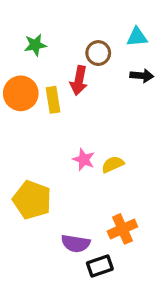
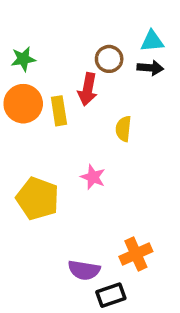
green star: (35, 45) -> (23, 59), moved
black arrow: (142, 76) -> (150, 68), moved
yellow semicircle: (113, 164) -> (123, 129), moved, turned -60
yellow pentagon: (32, 200) -> (38, 199), moved

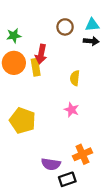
brown circle: (109, 59) -> (65, 27), moved
red arrow: (88, 89) -> (41, 54), moved
pink star: (93, 177) -> (72, 110), moved

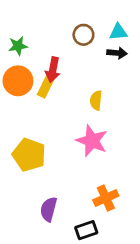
yellow rectangle: (36, 67) -> (46, 86), turned 35
pink star: (72, 110) -> (92, 141), size x1.6
purple semicircle: (51, 164) -> (49, 209), moved, turned 96

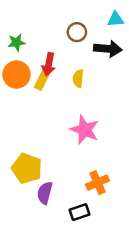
cyan triangle: (118, 32) -> (116, 19), moved
black arrow: (117, 53) -> (108, 49), size x1.5
yellow semicircle: (96, 100) -> (78, 78), moved
yellow pentagon: (29, 155) -> (27, 168), moved

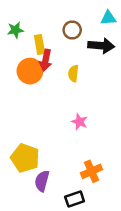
green star: (17, 42) -> (15, 30), moved
orange circle: (17, 75) -> (30, 71), moved
yellow rectangle: (42, 80) -> (40, 44), moved, turned -36
pink star: (85, 130) -> (79, 122), size x0.6

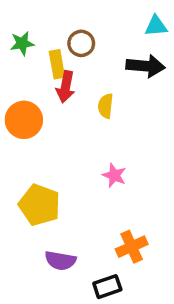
brown circle: (72, 30) -> (81, 43), moved
orange circle: (30, 71) -> (24, 120), moved
yellow pentagon: (25, 158) -> (40, 205), moved
purple semicircle: (42, 181) -> (60, 261), turned -95

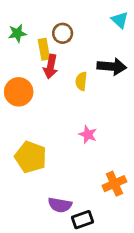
cyan triangle: (156, 26) -> (120, 20), turned 48
black arrow: (145, 66) -> (112, 67), moved
orange cross: (132, 247) -> (114, 184), moved
purple semicircle: (60, 261) -> (60, 205), moved

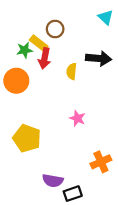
green star: (17, 33) -> (25, 50), moved
yellow rectangle: (44, 49) -> (39, 43), turned -42

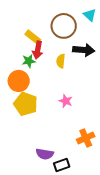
brown circle: (55, 29) -> (64, 26), moved, size x1.6
green star: (25, 50) -> (29, 61), moved
orange circle: (16, 81) -> (19, 81), moved
yellow pentagon: (27, 138) -> (26, 104), moved

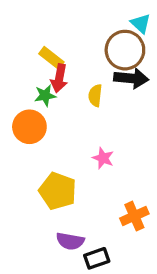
brown circle: (64, 26) -> (125, 50), moved
yellow pentagon: (26, 104) -> (58, 191), moved

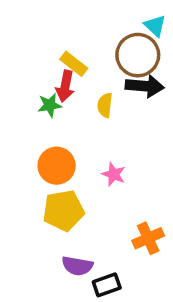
yellow rectangle: (51, 58) -> (74, 64), moved
orange circle: (29, 127) -> (57, 166), moved
yellow pentagon: (58, 191) -> (63, 211), turned -30

